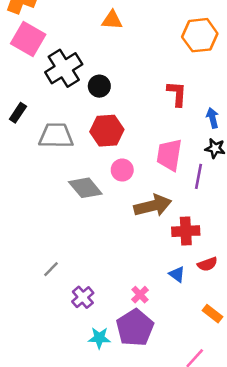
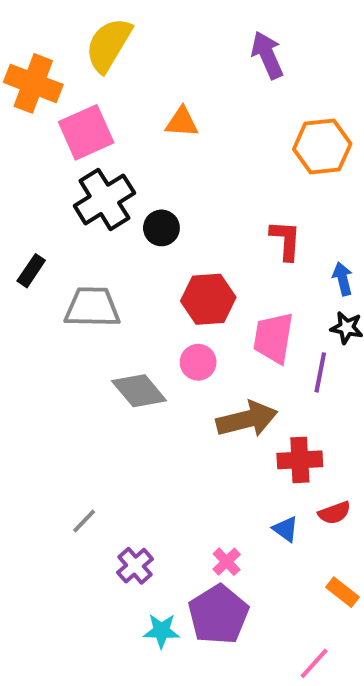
pink square: (28, 39) -> (86, 132), moved, turned 36
red hexagon: (107, 131) -> (208, 299), moved

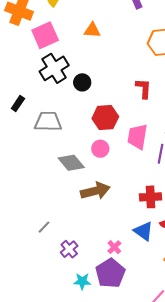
brown arrow: (247, 419) -> (95, 191), moved
blue triangle: (286, 529) -> (143, 231), size x1.5

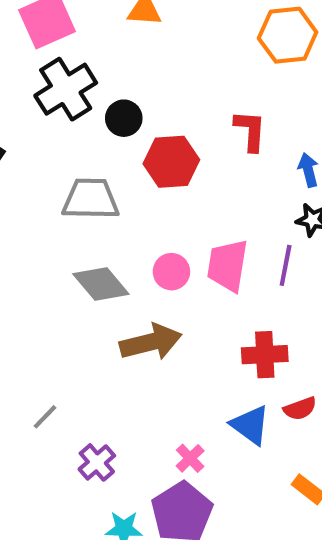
red hexagon: (105, 118) -> (171, 162), moved
gray trapezoid: (48, 122) -> (91, 199), moved
pink trapezoid: (137, 137) -> (227, 265), moved
pink circle: (100, 149) -> (171, 272), moved

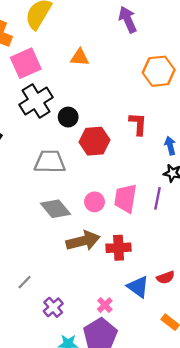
red cross: (265, 355) -> (119, 248), moved

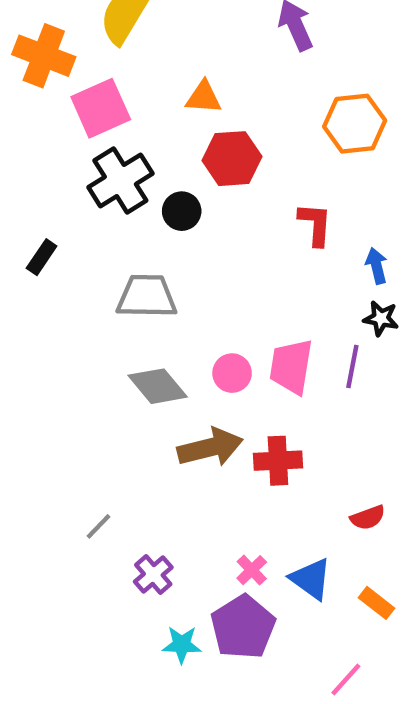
red hexagon: (94, 141) -> (232, 159), moved
blue triangle: (138, 287) -> (311, 579), moved

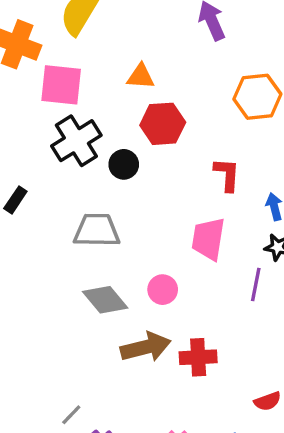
pink square: (101, 108) -> (61, 85), turned 30
pink trapezoid: (291, 367) -> (208, 239), moved
gray line: (99, 526) -> (71, 415), moved

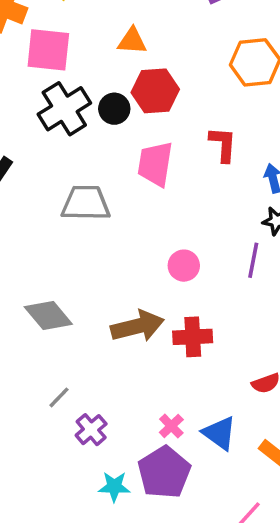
black circle: (124, 164) -> (114, 109), moved
pink trapezoid: (208, 239) -> (155, 164), moved
pink circle: (163, 290) -> (184, 266), moved
gray diamond: (105, 300) -> (48, 315), moved

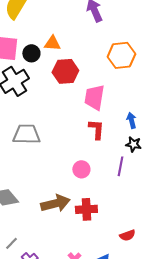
black circle: (114, 109) -> (31, 53), moved
red L-shape: (223, 144) -> (96, 129), moved
pink trapezoid: (155, 164) -> (94, 97), moved

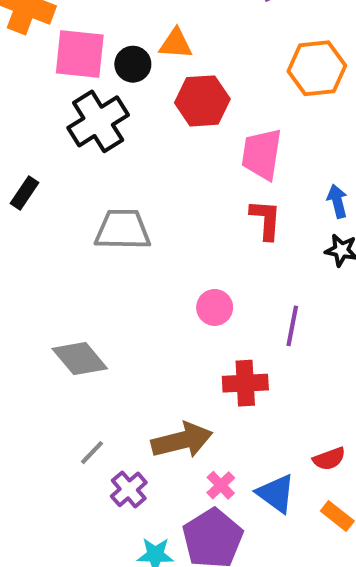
purple line: (120, 166) -> (292, 326), moved
pink circle: (81, 169) -> (215, 307), moved
brown arrow: (55, 203) -> (182, 440), moved
red semicircle: (127, 235) -> (329, 459), moved

